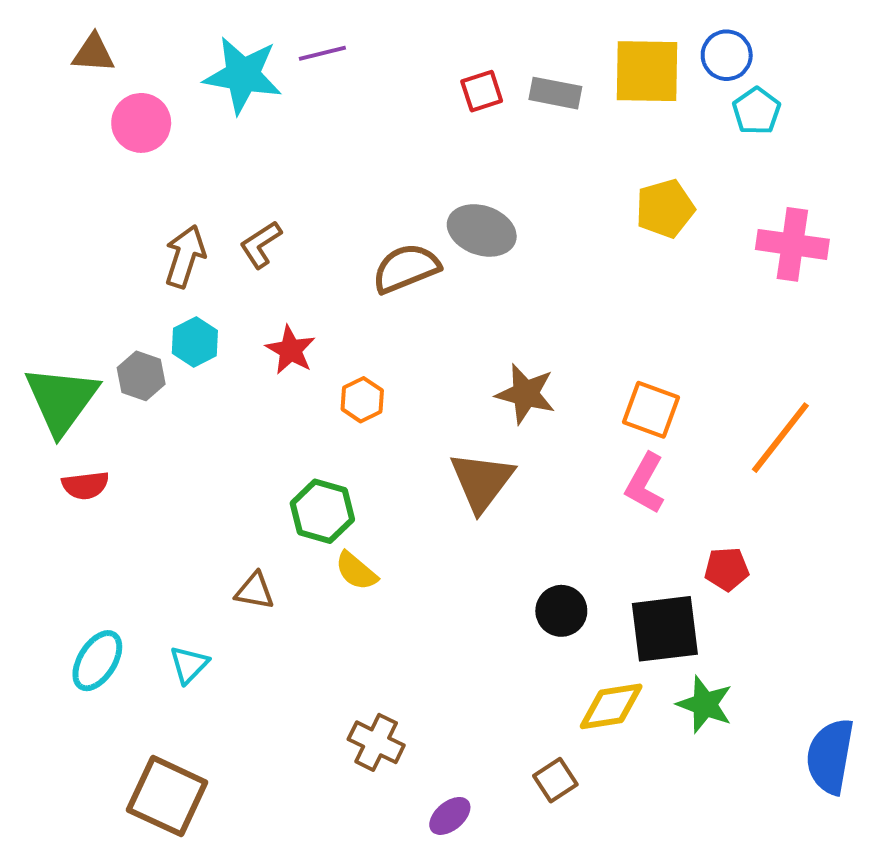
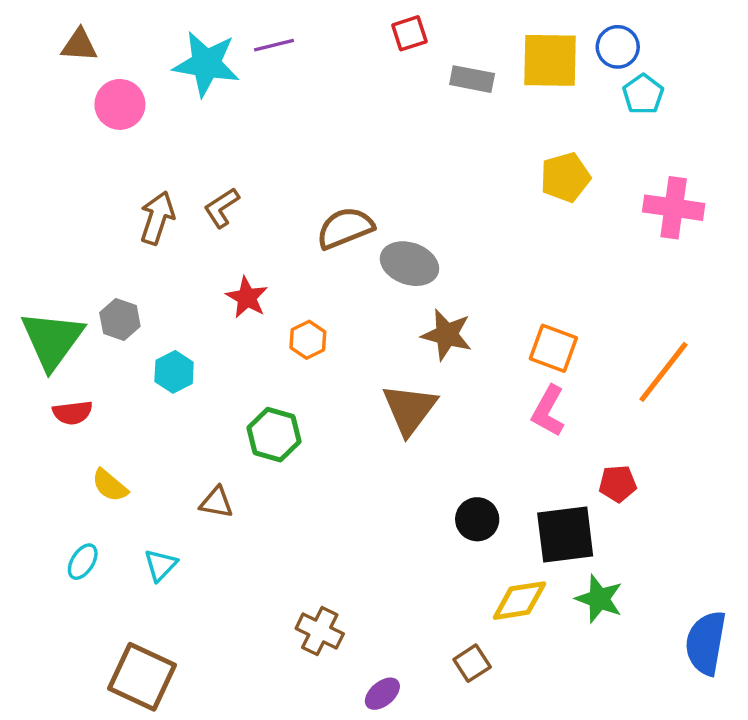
red square: (482, 91) -> (409, 33), moved
gray ellipse: (482, 230) -> (409, 264), moved
cyan hexagon: (195, 342) -> (174, 372), moved
yellow semicircle: (356, 571) -> (110, 485), moved
cyan ellipse: (97, 661) -> (83, 562), size x0.7

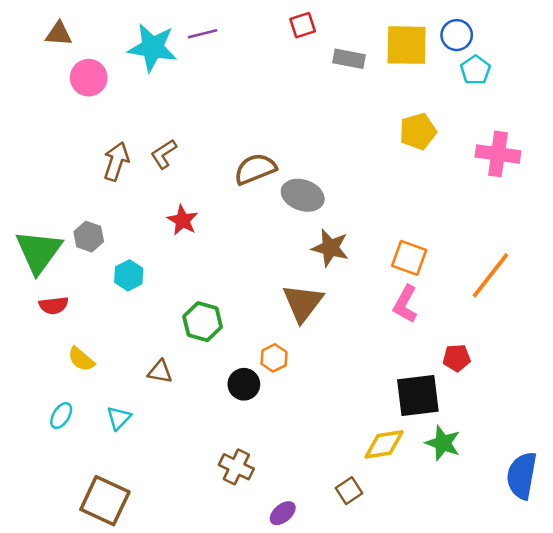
orange hexagon: (308, 340) -> (274, 358), moved
black circle: (477, 519) -> (244, 384), moved

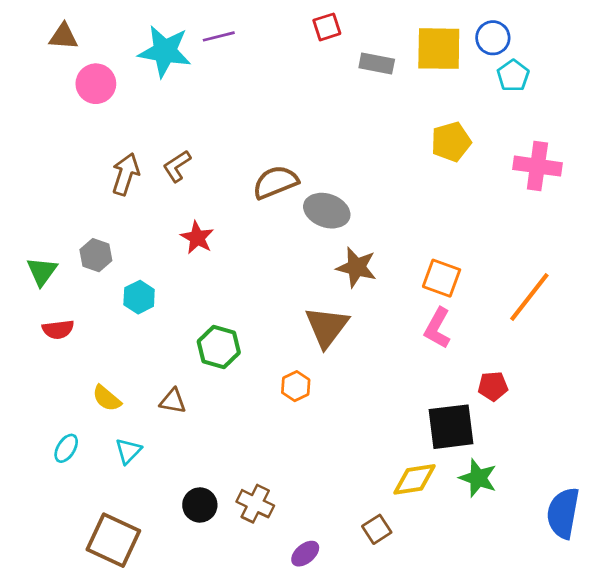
green triangle: (39, 252) -> (42, 271), size x0.6
yellow semicircle: (81, 359) -> (107, 398), moved
black circle: (244, 384) -> (200, 505), moved

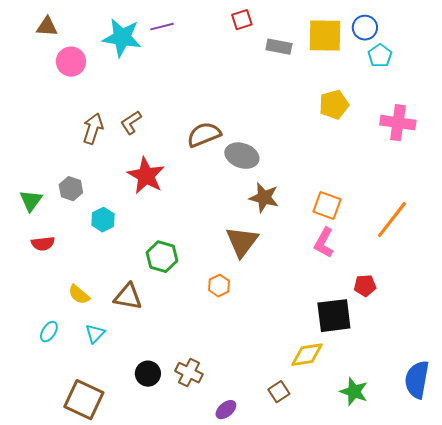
red star: (197, 238) -> (146, 176), size x1.5
brown triangle: (173, 401) -> (128, 297), size x1.4
green star: (478, 478) -> (354, 392), moved

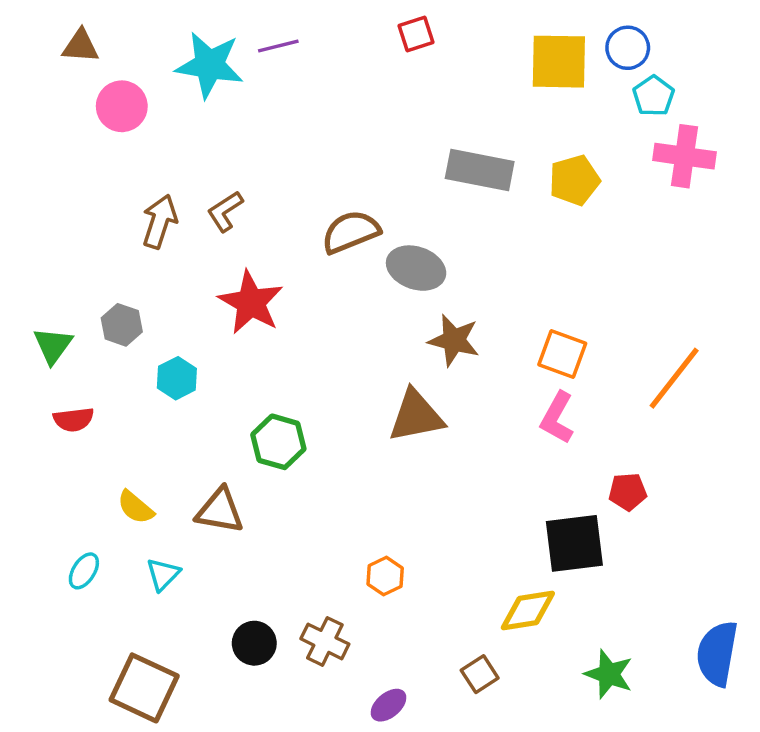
gray rectangle: (279, 47) -> (480, 170), moved, size x1.5
pink cross: (398, 123) -> (684, 156), moved
brown triangle: (242, 242) -> (416, 416), turned 42
orange hexagon: (219, 286) -> (385, 576), moved

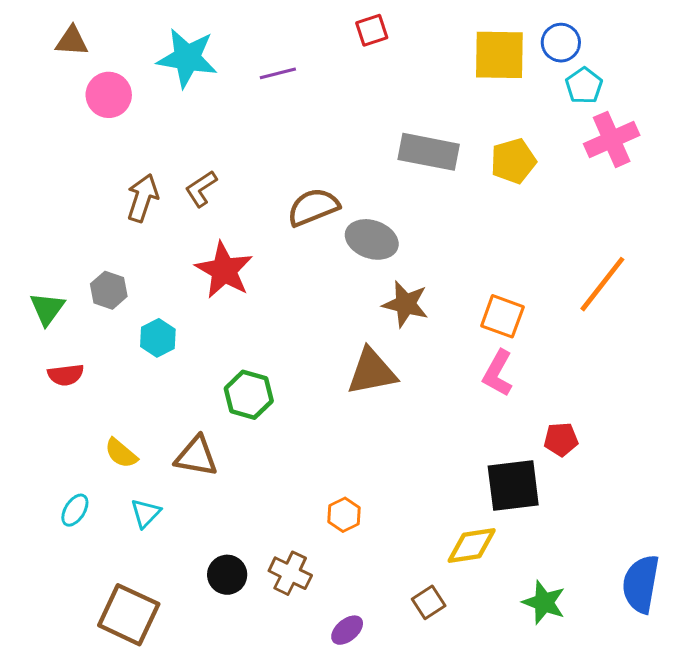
purple line: (278, 46) -> (278, 73), moved
pink cross: (684, 156) -> (612, 139), turned -32
orange line: (674, 378) -> (602, 284), moved

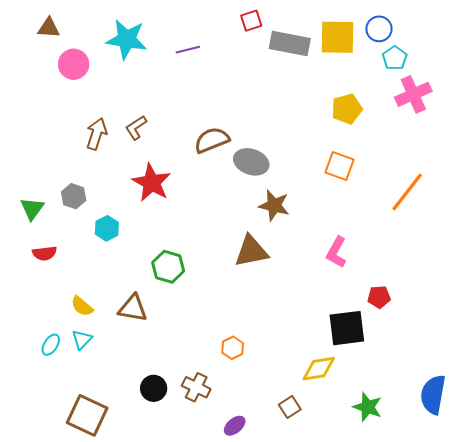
gray rectangle: (429, 152) -> (290, 43), moved
orange square: (502, 316) -> (340, 166), moved
cyan triangle: (146, 513) -> (82, 339), moved

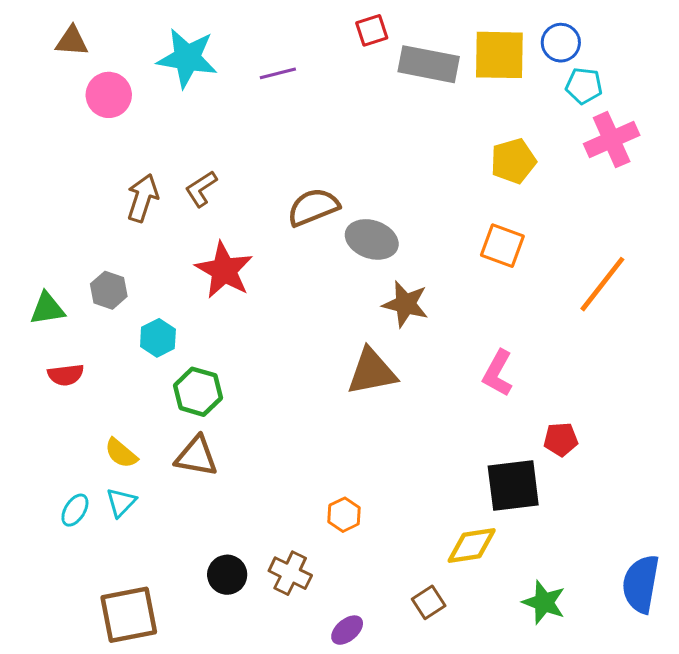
cyan pentagon: (395, 58) -> (584, 86), turned -30
green triangle: (32, 209) -> (47, 309), turned 45
green hexagon: (168, 267) -> (198, 392), moved
brown square: (87, 415) -> (129, 615), turned -36

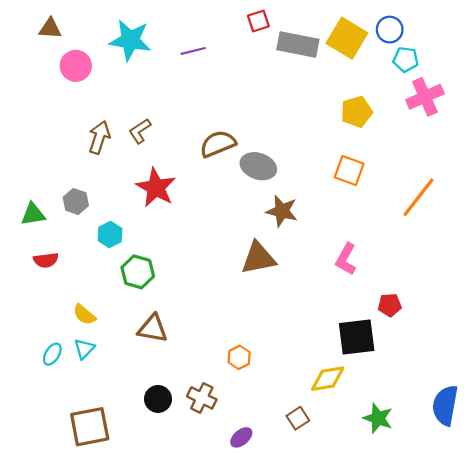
yellow square: (499, 55) -> (347, 38), turned 30
brown triangle: (196, 456) -> (153, 329), moved

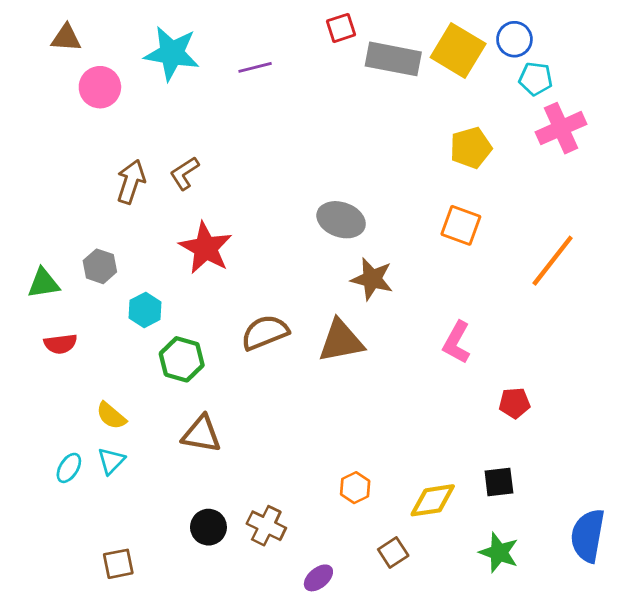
brown semicircle: (218, 144) -> (265, 333), moved
black square: (357, 337) -> (499, 482), moved, size x0.6
orange hexagon: (239, 357) -> (355, 488), moved
brown square: (90, 427) -> (118, 564), size x0.6

